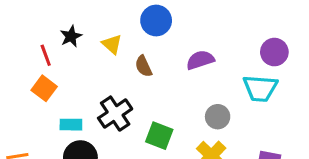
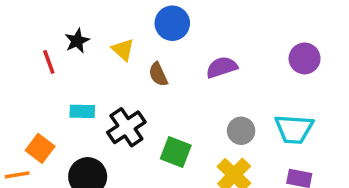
orange square: (44, 88) -> (40, 148), moved
cyan trapezoid: (260, 88) -> (294, 129), moved
cyan rectangle: (71, 125) -> (82, 111), moved

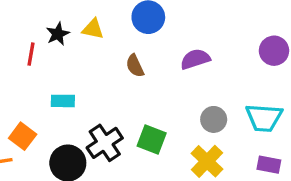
yellow triangle: (123, 50) -> (93, 29), moved, turned -30
red line: (49, 62) -> (31, 54), turned 30
black cross: (126, 127) -> (105, 143), moved

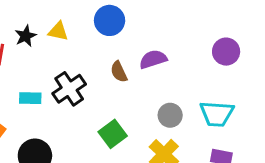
brown semicircle: (135, 66) -> (119, 72), moved
green square: (152, 140) -> (113, 134), turned 32
black cross: (105, 143) -> (69, 89), moved

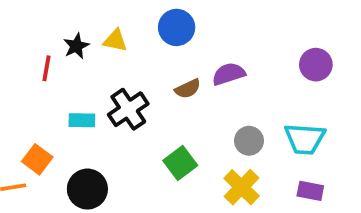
brown semicircle: (119, 72) -> (188, 89), turned -90

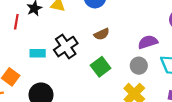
purple semicircle: (229, 74) -> (148, 42), moved
green square: (180, 163) -> (101, 67), moved

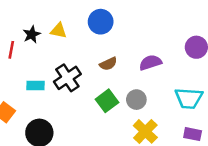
purple semicircle: (148, 42) -> (150, 63), moved
gray circle: (139, 66) -> (136, 100), moved

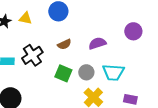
cyan trapezoid: (189, 98) -> (113, 72), moved
green square: (107, 101) -> (63, 73), turned -30

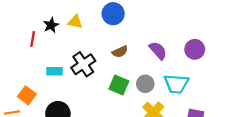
purple circle: (133, 31) -> (195, 49), moved
purple semicircle: (97, 43) -> (158, 50), turned 66

